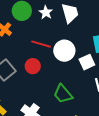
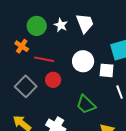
red line: (41, 44) -> (44, 59), moved
white square: (87, 62) -> (107, 70), turned 35

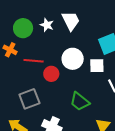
red circle: (53, 80) -> (51, 74), moved
gray square: (26, 86) -> (29, 99), moved, turned 30

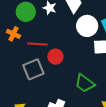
white circle: (73, 59) -> (87, 26), moved
gray square: (29, 99) -> (33, 69), moved

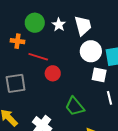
orange cross: (13, 34) -> (18, 41), turned -32
gray square: (33, 69) -> (16, 83), moved

